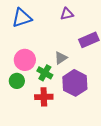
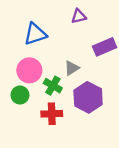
blue triangle: (22, 18) -> (35, 34), moved

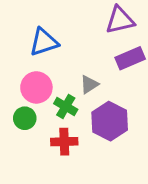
purple triangle: (79, 16) -> (120, 20), moved, size x1.5

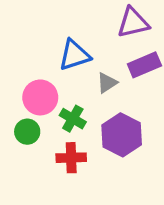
blue triangle: (44, 42) -> (74, 55), moved
gray triangle: (89, 85) -> (107, 83), moved

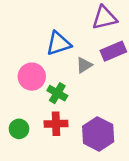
green circle: (27, 132) -> (19, 129), moved
purple hexagon: (122, 135) -> (98, 134), moved

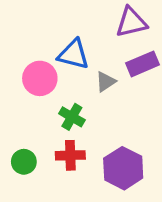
blue triangle: (59, 43) -> (74, 54), turned 32
pink circle: (32, 77) -> (40, 78), moved

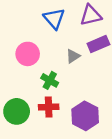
blue triangle: (74, 54) -> (54, 19), moved, turned 35
green circle: (24, 162) -> (17, 111), size x1.5

